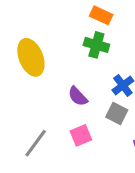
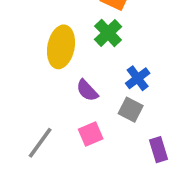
green cross: (96, 45) -> (108, 33), turned 30
yellow ellipse: (31, 57) -> (61, 47), moved, turned 33

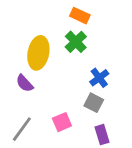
purple semicircle: (87, 90) -> (25, 83), moved
purple rectangle: (159, 150) -> (102, 135), moved

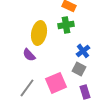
green cross: (76, 42) -> (66, 25), turned 35
pink square: (62, 122) -> (56, 83), size x1.5

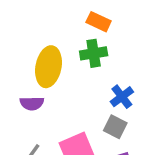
purple semicircle: (29, 55) -> (32, 103), turned -48

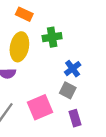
orange rectangle: (99, 22) -> (24, 14), moved

